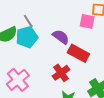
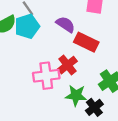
pink cross: (18, 80) -> (46, 76), moved, turned 35

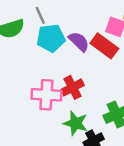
cyan pentagon: (27, 26) -> (51, 38), moved
red rectangle: (86, 42) -> (104, 46), moved

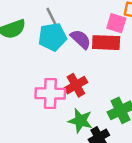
gray line: (40, 15) -> (51, 16), moved
red rectangle: (104, 46) -> (106, 43), turned -32

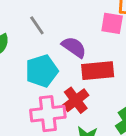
cyan pentagon: (52, 37) -> (42, 71), moved
red rectangle: (106, 43) -> (98, 71), moved

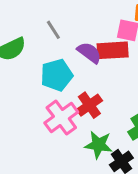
red rectangle: (98, 71) -> (113, 50), moved
pink cross: (48, 114) -> (61, 118), turned -32

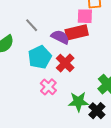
red cross: (89, 105) -> (65, 63), moved
pink cross: (61, 118) -> (48, 87), size x0.7

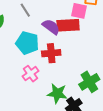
cyan pentagon: (40, 57) -> (27, 43), turned 30
red cross: (65, 63) -> (51, 53), turned 30

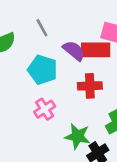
red cross: (51, 53) -> (90, 86), moved

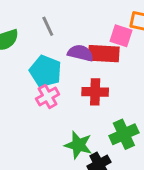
purple semicircle: (74, 51) -> (80, 53), turned -30
pink cross: (45, 109) -> (48, 96), moved

